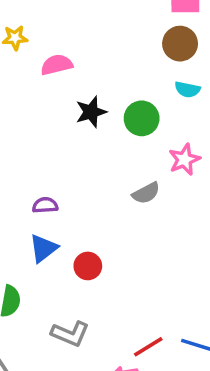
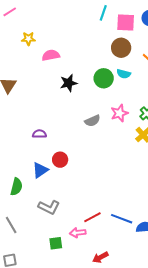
green circle: (142, 118) -> (104, 78), moved
gray semicircle: (146, 193) -> (92, 121), moved
blue triangle: (43, 248) -> (40, 170), moved
red circle: (88, 266) -> (60, 160), moved

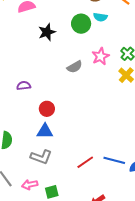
blue triangle: (40, 170) -> (45, 131), moved, turned 42
pink arrow: (78, 233) -> (30, 185), moved

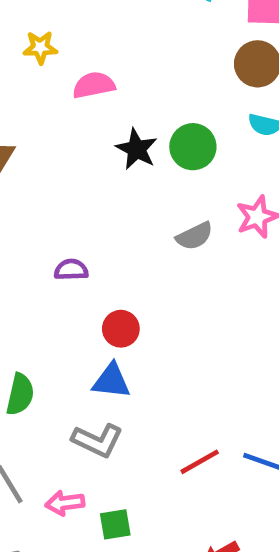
green circle: (81, 24) -> (193, 147), moved
black star: (47, 32) -> (137, 149), turned -30

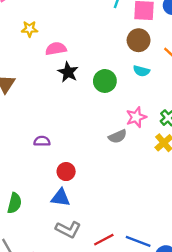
black star: (137, 149) -> (68, 72), moved
gray semicircle: (194, 236) -> (118, 136), moved
gray L-shape: (97, 440) -> (68, 229), moved

